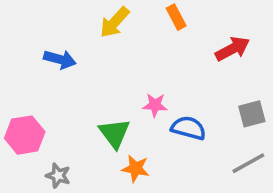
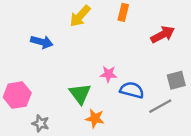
orange rectangle: (176, 17) -> (123, 12), turned 42
gray line: (248, 163) -> (160, 106), moved

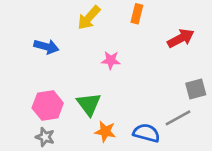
pink star: (108, 74) -> (111, 60), moved
blue semicircle: (132, 90) -> (146, 133), moved
pink hexagon: (17, 95) -> (48, 106), moved

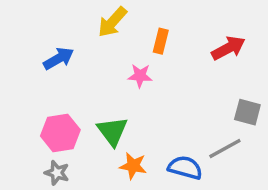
orange rectangle: (137, 14) -> (161, 41), moved
blue arrow: (46, 47) -> (59, 58), turned -45
gray square: (196, 89) -> (247, 112), turned 30

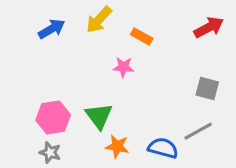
orange rectangle: (161, 41) -> (142, 37), turned -75
red arrow: (228, 48) -> (209, 27), moved
blue arrow: (59, 58) -> (52, 29), moved
gray square: (247, 112) -> (207, 88), moved

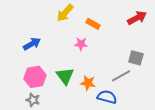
blue arrow: (52, 29) -> (32, 44), moved
gray line: (198, 131) -> (121, 76), moved
orange star: (117, 146) -> (88, 83), moved

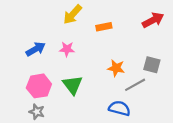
orange rectangle: (93, 24) -> (104, 27), turned -40
pink star: (81, 44) -> (67, 49), moved
orange star: (88, 83) -> (116, 68), moved

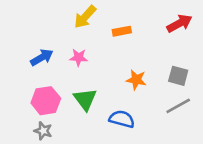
gray line: (135, 85) -> (178, 106), moved
blue semicircle: (119, 108) -> (122, 119), moved

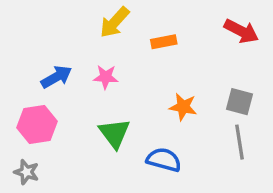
red arrow: (179, 23) -> (241, 31), turned 55
pink hexagon: (46, 101) -> (37, 124), moved
gray line: (178, 106) -> (240, 142), turned -70
gray star: (43, 131) -> (26, 172), moved

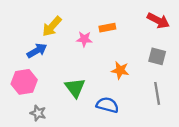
yellow arrow: (114, 22) -> (52, 26), moved
pink star: (106, 77) -> (84, 39), moved
gray square: (240, 102) -> (157, 56), moved
gray star: (26, 172) -> (38, 113), moved

